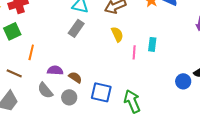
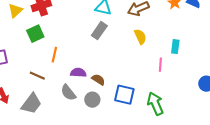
pink line: (134, 52) -> (160, 65), moved

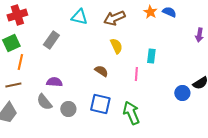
gray rectangle: (99, 31) -> (51, 40), moved
orange line: (54, 55) -> (20, 62), moved
brown line: (37, 76) -> (13, 85), turned -35
brown semicircle: (98, 80) -> (101, 71), moved

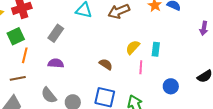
yellow semicircle: (116, 46) -> (133, 47), moved, turned -112
purple semicircle: (54, 82) -> (56, 63), moved
blue circle: (182, 93) -> (171, 86), moved

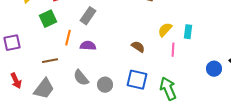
orange line: (25, 55) -> (68, 38), moved
blue circle: (171, 86) -> (214, 69), moved

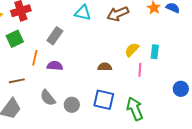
brown semicircle: (138, 47) -> (105, 67), turned -32

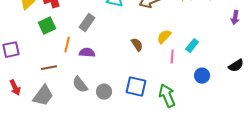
cyan rectangle: (155, 52) -> (192, 46), moved, turned 32
brown semicircle: (105, 67) -> (137, 45), moved, turned 56
blue circle: (181, 89) -> (202, 76), moved

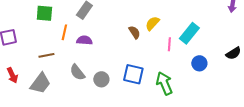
green square: (47, 26) -> (44, 13), turned 30
yellow semicircle: (164, 37) -> (152, 23), moved
cyan rectangle: (192, 46) -> (189, 33), size x1.5

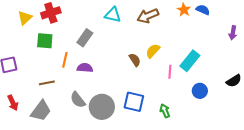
gray circle: (101, 79) -> (102, 107), size x1.6
green arrow: (164, 83) -> (165, 111), size x0.6

